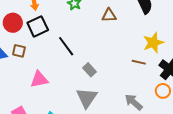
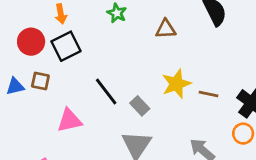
yellow star: (153, 43) -> (176, 84), moved
black line: (66, 46) -> (106, 91), moved

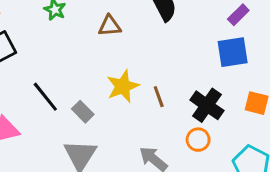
brown line: (208, 94) -> (159, 97), turned 60

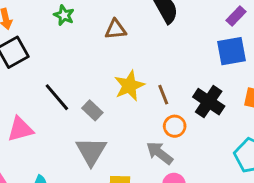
orange circle: (198, 140) -> (175, 126), moved

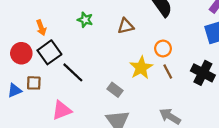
black line: (57, 97) -> (73, 72), moved
orange circle: (175, 126) -> (163, 49), moved

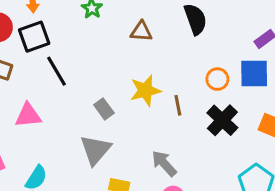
orange circle: (163, 49) -> (217, 79), moved

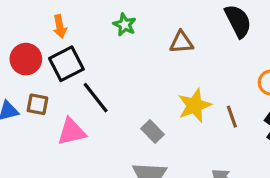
pink triangle: (28, 115) -> (72, 132), moved

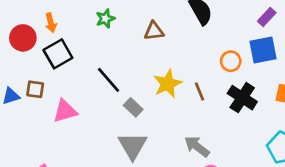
green star: (125, 25) -> (105, 19), turned 30
red circle: (26, 59) -> (23, 38), moved
black line: (96, 98) -> (109, 80), moved

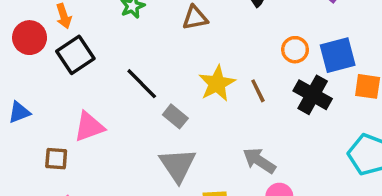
blue square: (263, 50) -> (338, 55), moved
brown square: (35, 89) -> (56, 159), moved

